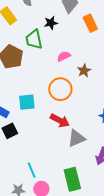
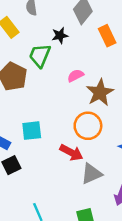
green trapezoid: (34, 39) -> (40, 55), turned 35
brown star: (84, 71) -> (100, 93), size x1.6
orange circle: (60, 89) -> (88, 126), moved

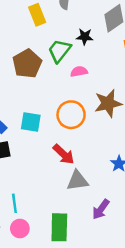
pink semicircle: (76, 76) -> (79, 71), moved
orange circle: (88, 126) -> (71, 115), moved

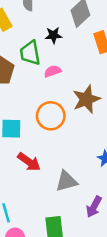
green trapezoid: (60, 51) -> (30, 53), turned -40
red arrow: (64, 154) -> (29, 162), moved

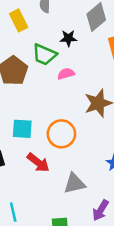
green trapezoid: (30, 53) -> (45, 55), turned -60
orange circle: (51, 116) -> (61, 134), moved

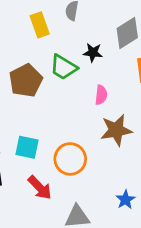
pink semicircle: (66, 74) -> (101, 95), moved, turned 105

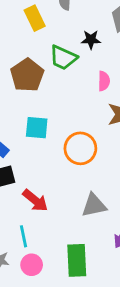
cyan square: (27, 147) -> (37, 128), moved
red arrow: (40, 188) -> (35, 200), moved

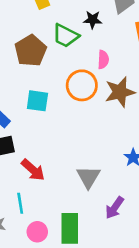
orange circle: (80, 148) -> (82, 85), moved
gray triangle: (94, 205) -> (88, 177), turned -50
pink circle: (32, 265) -> (37, 232), moved

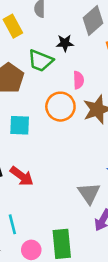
red arrow: (33, 170) -> (22, 176), moved
gray triangle: (88, 177) -> (89, 193), moved

